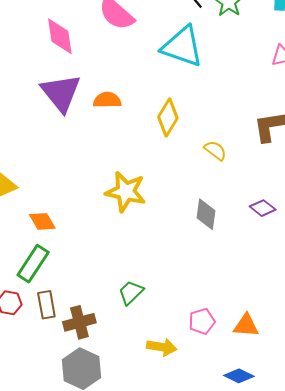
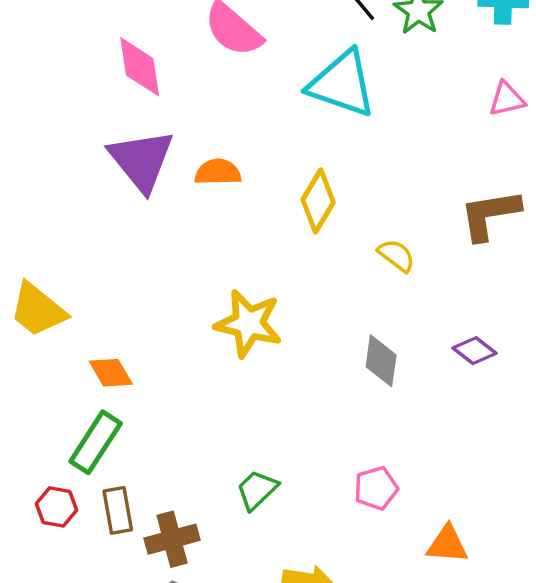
pink pentagon: (202, 321) -> (376, 488), moved

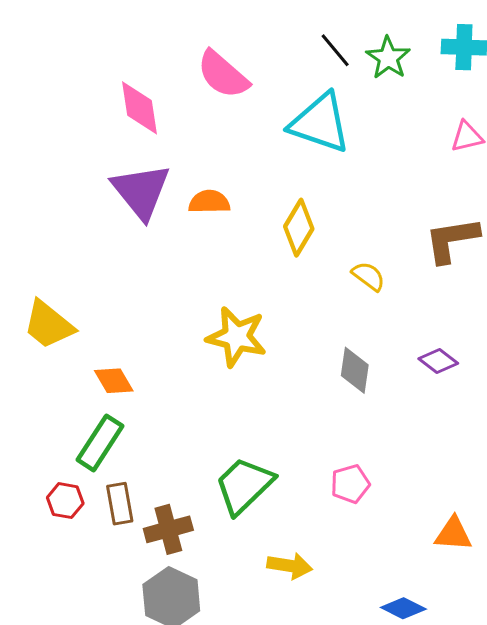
green trapezoid: (257, 490) -> (244, 485), size x1.6
orange triangle: (447, 544) -> (453, 534), moved

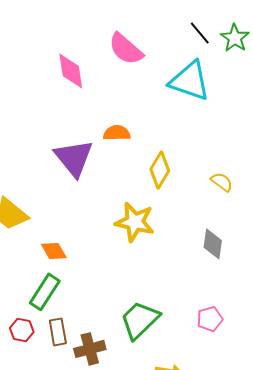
purple triangle: (141, 191) -> (74, 158), moved
yellow diamond: (299, 228) -> (160, 170), moved

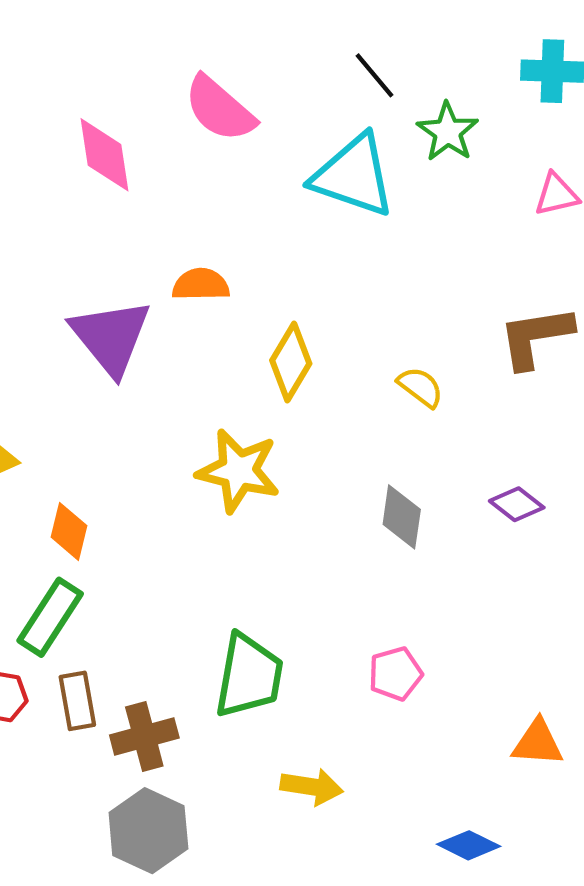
green star: (235, 38) -> (448, 132), moved
orange diamond: (54, 251) -> (69, 531), turned 44
green trapezoid: (140, 320) -> (249, 676), turned 144

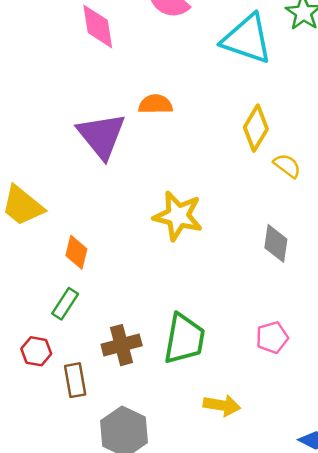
yellow diamond: (291, 362) -> (256, 128), moved
green rectangle: (50, 617) -> (65, 304), size x0.7
brown rectangle: (77, 701) -> (75, 380), moved
brown cross: (144, 736) -> (122, 345), moved

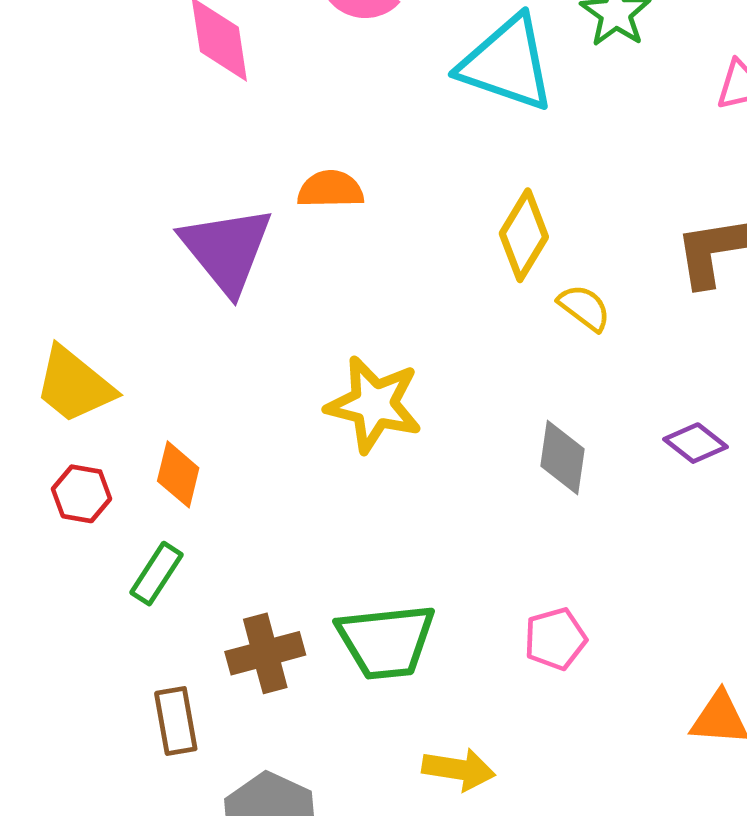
green trapezoid: (184, 339) -> (386, 641), turned 74
red hexagon: (36, 351) -> (82, 494), moved

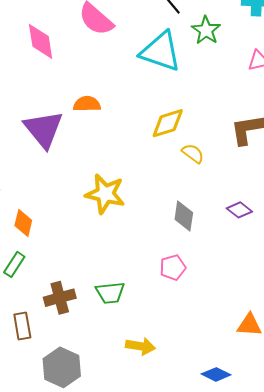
yellow diamond: (524, 235) -> (168, 123), turned 42
pink pentagon: (555, 639) -> (173, 267), moved
green trapezoid: (386, 641) -> (110, 293), size x0.7

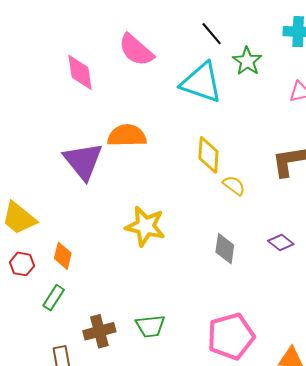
orange semicircle: (87, 104) -> (127, 136), size x1.4
yellow diamond: (168, 123) -> (208, 155), turned -69
pink pentagon: (173, 267) -> (231, 336), moved, size x1.8

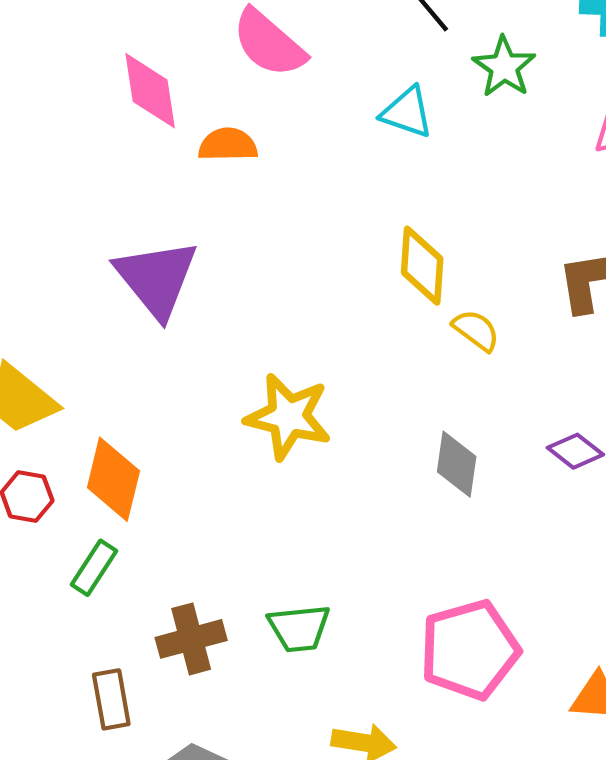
cyan triangle: (201, 83) -> (407, 112), size x0.6
orange semicircle: (127, 136) -> (228, 145), moved, size x0.7
orange diamond: (63, 256) -> (113, 479), size x1.4

